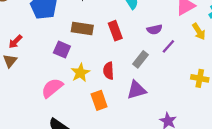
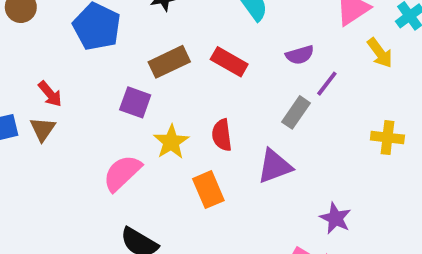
brown rectangle: (82, 28) -> (169, 62), turned -30
red rectangle: (115, 31) -> (229, 62), turned -36
red arrow: (15, 42) -> (50, 94), turned -80
gray rectangle: (141, 59) -> (296, 112), moved

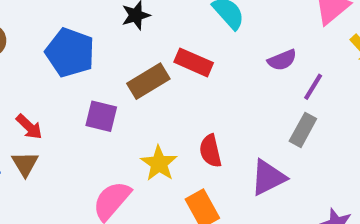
red rectangle: (229, 62) -> (194, 62), moved
purple square: (135, 102) -> (101, 116), moved
gray rectangle: (296, 112) -> (303, 130), moved

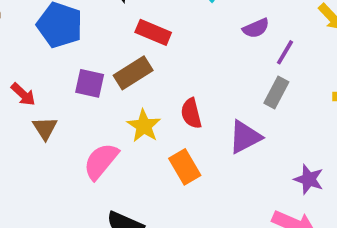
red rectangle: (194, 62) -> (153, 32), moved
brown rectangle: (148, 81) -> (133, 73), moved
brown triangle: (25, 164) -> (45, 128), moved

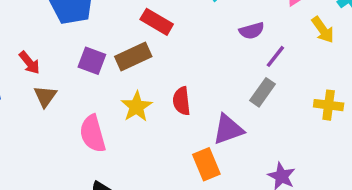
pink semicircle: (101, 161) -> (93, 134), turned -63
orange rectangle: (185, 167) -> (206, 164), moved

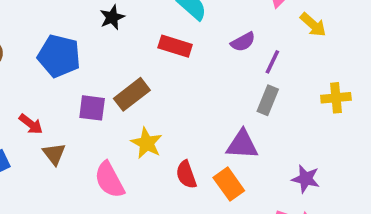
red rectangle: (157, 22) -> (175, 46), moved
red semicircle: (182, 101) -> (186, 175), moved
purple triangle: (228, 129) -> (242, 145), turned 36

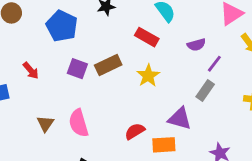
yellow star: (147, 143) -> (148, 76), moved
brown triangle: (54, 154) -> (45, 124), moved
red semicircle: (186, 175) -> (135, 131), turned 66
orange rectangle: (229, 184) -> (164, 145), turned -70

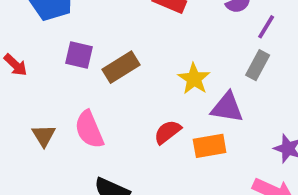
brown rectangle: (108, 65) -> (121, 67), moved
yellow star: (148, 76) -> (194, 79), moved

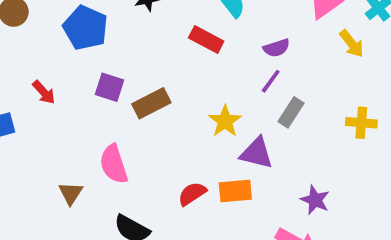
purple line: (266, 27) -> (271, 81), moved
red semicircle: (167, 132) -> (192, 194), moved
brown triangle: (44, 136) -> (71, 193), moved

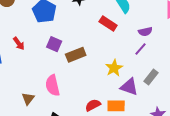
gray rectangle: (291, 112) -> (151, 77), moved

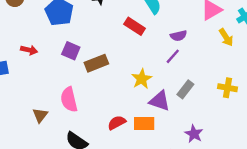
red arrow: (19, 43) -> (29, 50), turned -40

